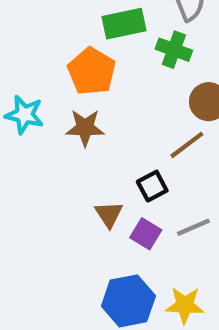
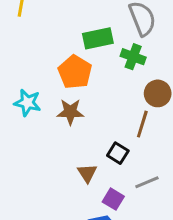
brown line: (187, 145) -> (142, 124), turned -36
black square: (152, 186) -> (118, 153), turned -30
purple square: (146, 234) -> (113, 199), moved

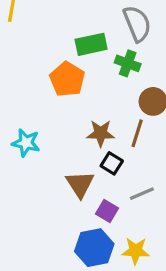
cyan star: (27, 103) -> (26, 143), moved
brown star: (70, 112) -> (101, 133), moved
brown triangle: (87, 173) -> (80, 184), size x1.4

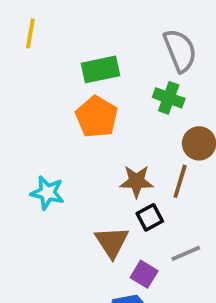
green rectangle: (91, 44) -> (100, 69), moved
black square: (112, 163) -> (150, 217), turned 30

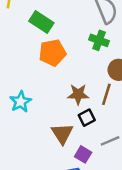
green rectangle: (100, 69) -> (41, 22), moved, turned 45
orange pentagon: (97, 117) -> (52, 53), turned 30
cyan star: (47, 193) -> (21, 102), turned 30

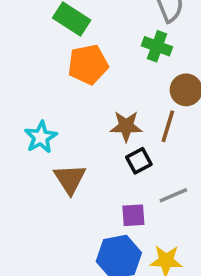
brown triangle: (62, 134) -> (70, 179), moved
purple square: (83, 154) -> (133, 215), turned -35

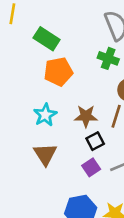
cyan star: (41, 137) -> (45, 115), moved
purple square: (133, 215) -> (91, 167), moved, turned -30

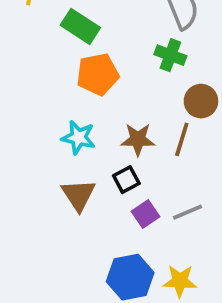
cyan star: (45, 115) -> (78, 137), turned -30
black square: (95, 141) -> (126, 180), moved

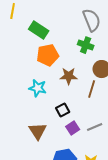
brown star: (138, 139) -> (69, 76), moved
brown triangle: (78, 195) -> (38, 131), moved

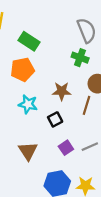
orange pentagon: (48, 55) -> (22, 70), moved
black square: (63, 110) -> (55, 119), moved

